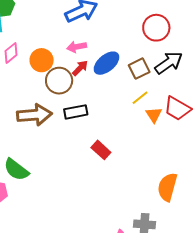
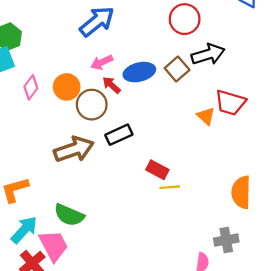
blue ellipse: (106, 63) -> (139, 72), turned 40
black arrow: (169, 63) -> (208, 54), turned 32
red arrow: (80, 68) -> (111, 85), turned -78
yellow line: (140, 98) -> (170, 187), moved, turned 48

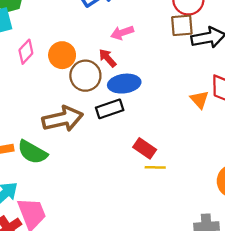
pink arrow: (102, 62) -> (122, 33), moved
brown square: (177, 69) -> (182, 25), moved, turned 30
blue ellipse: (139, 72) -> (124, 84), moved
green semicircle: (69, 215) -> (32, 152), moved

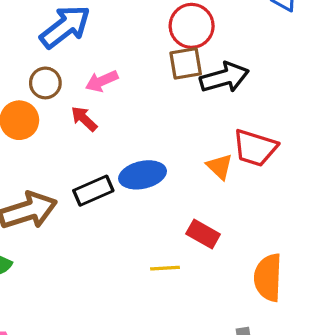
brown circle: (85, 76) -> (45, 83), moved, size x0.7
blue ellipse: (124, 84) -> (143, 175), moved
red rectangle: (145, 148) -> (203, 234), moved

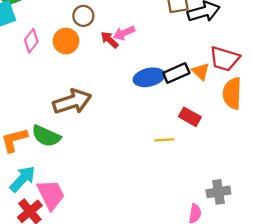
pink arrow: (102, 81) -> (124, 33), moved
black rectangle: (93, 191) -> (176, 73), moved
orange semicircle: (268, 277) -> (232, 93), moved

